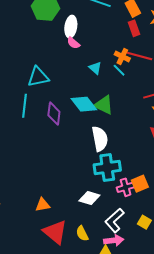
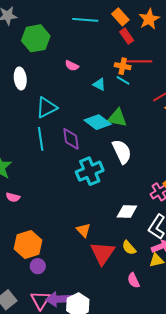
white ellipse: (71, 27) -> (20, 78), moved
cyan cross: (107, 168) -> (90, 171), moved
orange triangle: (43, 205) -> (83, 230), turned -49
red triangle: (55, 232) -> (103, 253), turned 40

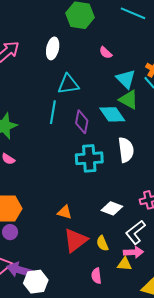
cyan triangle: (99, 84) -> (126, 79), size x1.5
green triangle: (117, 118) -> (129, 100), moved
orange triangle: (83, 230) -> (65, 212), turned -49

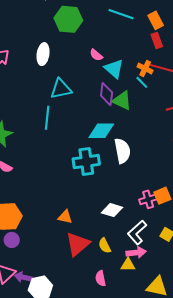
cyan triangle: (126, 79) -> (114, 69), moved
cyan diamond: (112, 114) -> (101, 131), moved, turned -52
purple diamond: (82, 122) -> (107, 94), moved
purple arrow: (19, 270) -> (23, 277), size x0.7

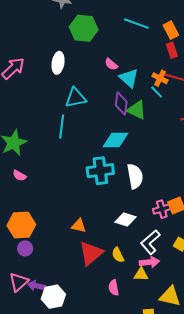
white semicircle: (122, 151) -> (135, 176), moved

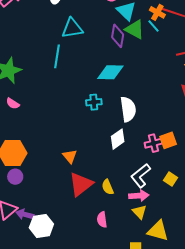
green triangle: (137, 110) -> (135, 29), moved
cyan cross: (100, 171) -> (94, 102), size x0.6
white diamond: (126, 219) -> (118, 139), moved, turned -55
orange triangle: (79, 226) -> (70, 156), turned 35
yellow triangle: (141, 274) -> (139, 212), moved, turned 42

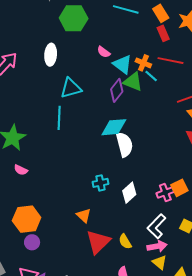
orange cross: (157, 12) -> (143, 63), moved
purple diamond: (118, 36) -> (117, 90), turned 35
cyan cross: (94, 102) -> (101, 183), moved
white semicircle: (128, 109) -> (124, 144), moved

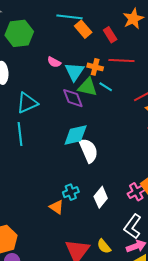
orange rectangle: (161, 13) -> (83, 29), moved
cyan triangle: (122, 64) -> (74, 72), turned 35
cyan line: (151, 76) -> (106, 87), moved
purple diamond: (117, 90) -> (73, 98), turned -50
orange triangle: (84, 216) -> (57, 207), moved

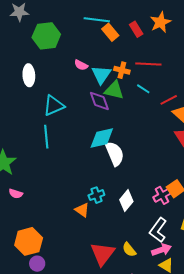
red rectangle: (110, 35) -> (136, 29), moved
cyan line: (106, 87) -> (143, 89), moved

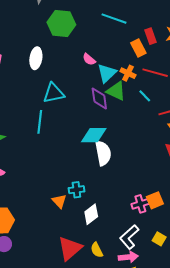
orange rectangle: (110, 32) -> (138, 48), moved
white diamond: (126, 201) -> (91, 214), moved

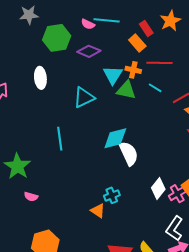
pink semicircle: (89, 59) -> (88, 24), moved
cyan triangle: (54, 93) -> (84, 98), moved
purple diamond: (99, 98) -> (89, 51), moved, turned -45
white diamond: (91, 214) -> (158, 188), moved

